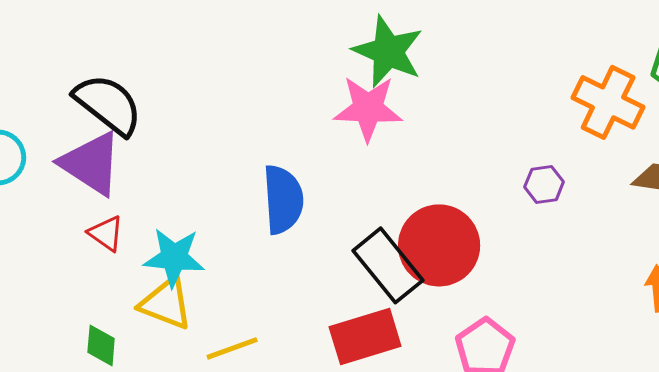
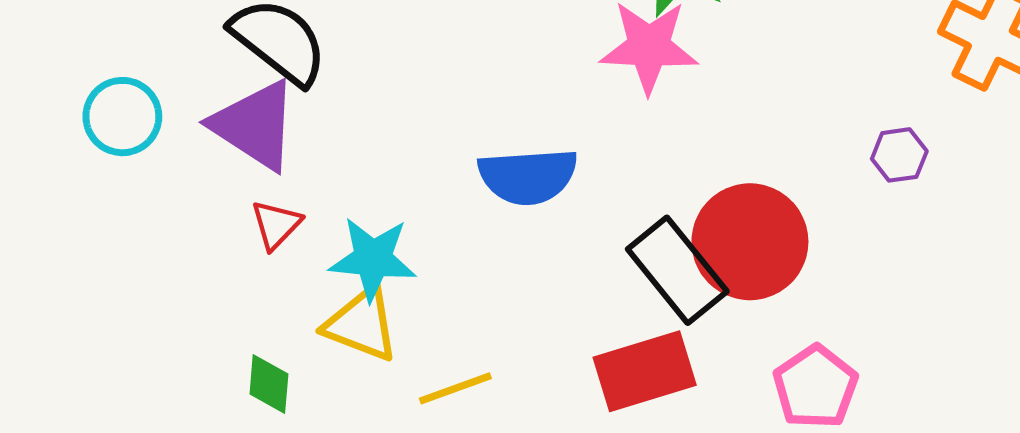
blue semicircle: (283, 199) -> (528, 176), turned 90
red triangle: (106, 233) -> (276, 225), turned 39

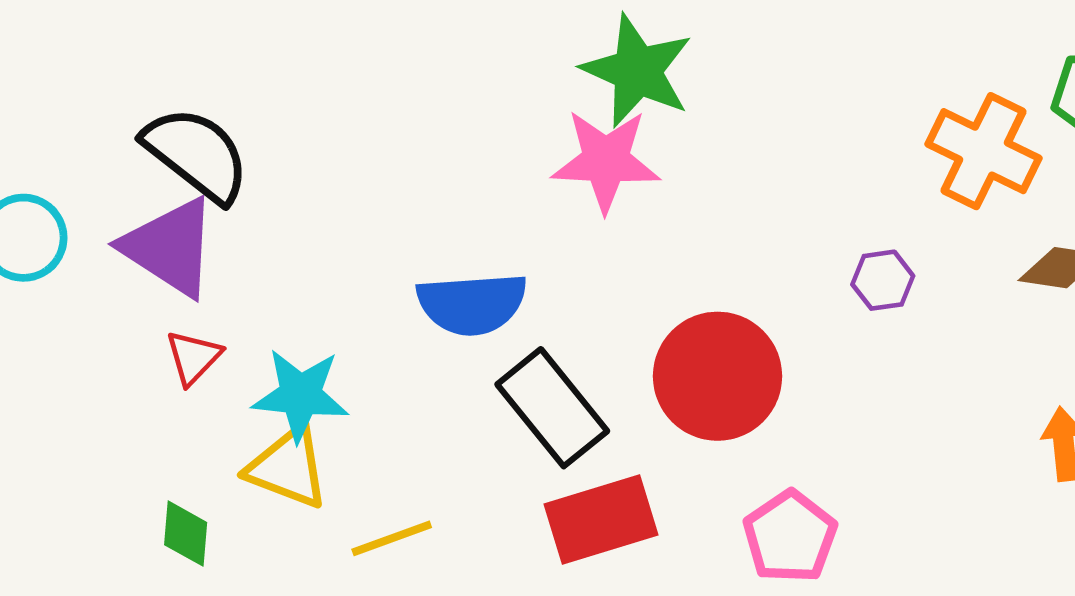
black rectangle: (677, 270) -> (552, 408), moved

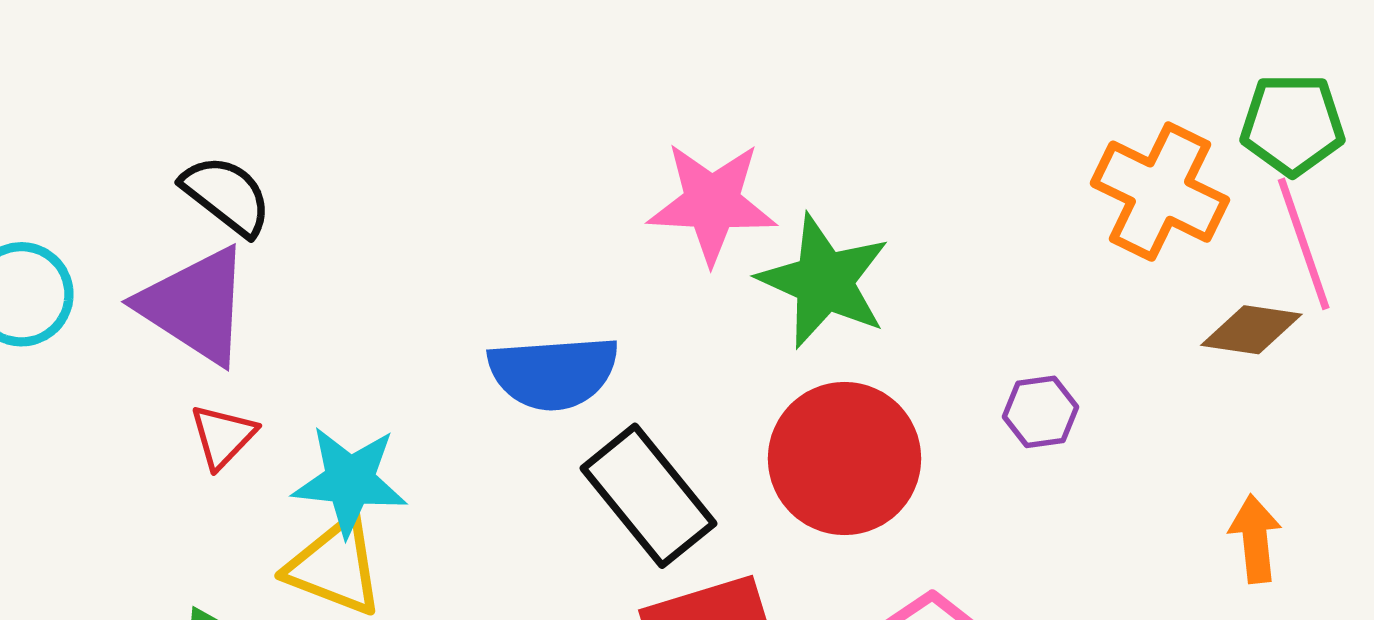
green star: (637, 71) -> (824, 281), moved
black semicircle: (197, 154) -> (227, 195), size x0.7
purple hexagon: (883, 280) -> (1040, 412), moved

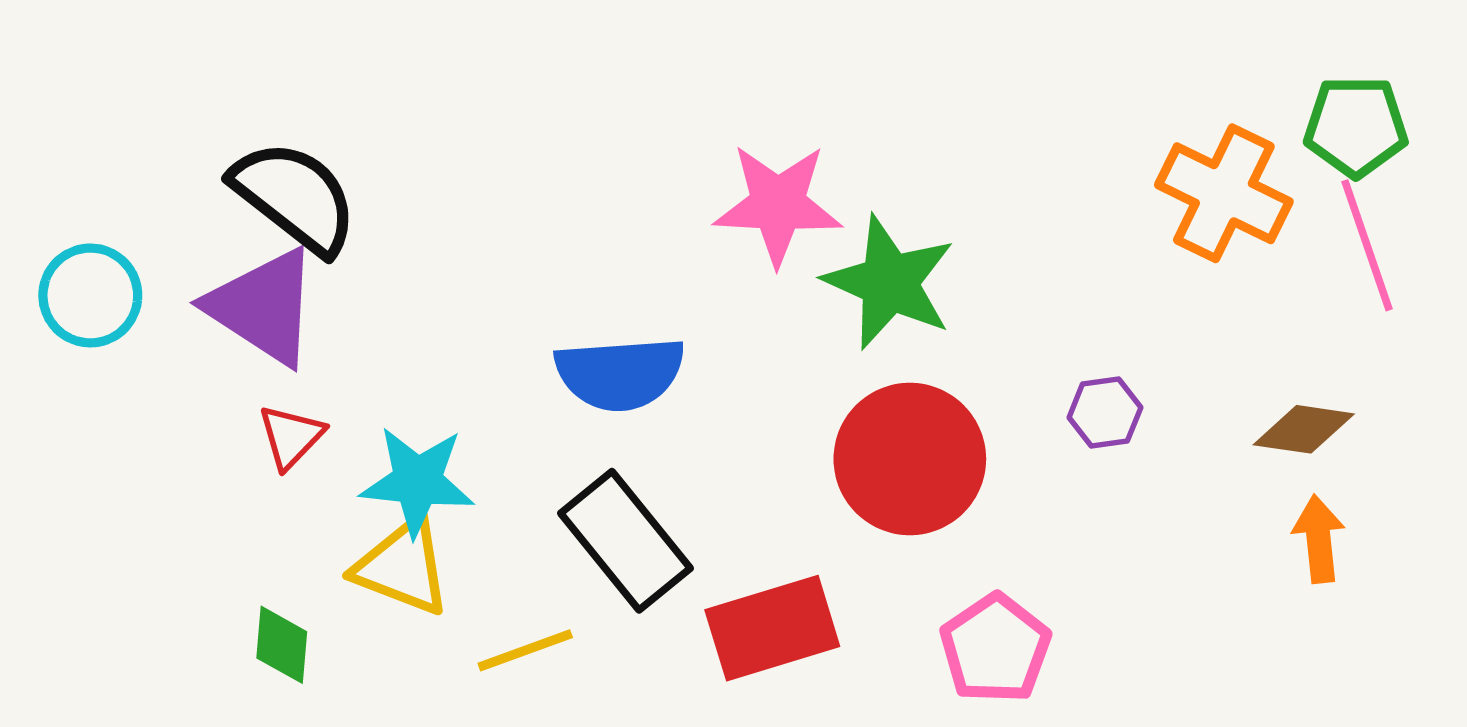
black semicircle: (227, 195) -> (295, 197), size x1.4
brown diamond: (1251, 330) -> (1304, 429), moved
black rectangle: (649, 496) -> (625, 541), moved

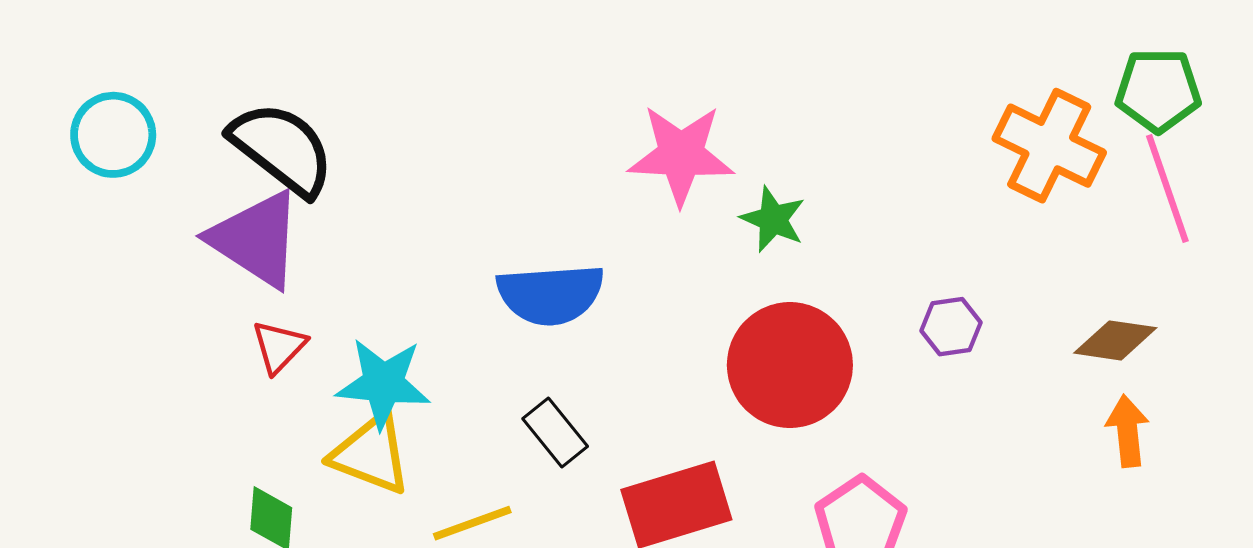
green star: (889, 282) -> (773, 219), size x0.6
cyan circle: (90, 295) -> (113, 135), moved
black rectangle: (625, 541) -> (555, 433), size x0.6

